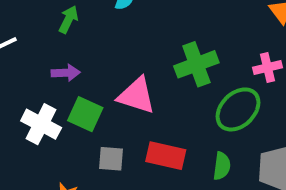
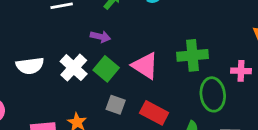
green ellipse: (238, 109) -> (213, 94), turned -68

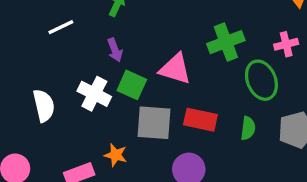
purple arrow: (100, 37) -> (115, 50), turned 72
white semicircle: (30, 66) -> (44, 106), turned -80
gray square: (116, 105) -> (154, 123), size x1.6

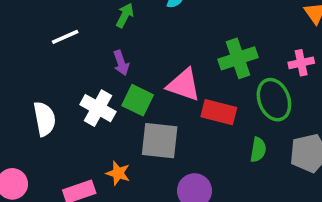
red rectangle: (200, 120) -> (219, 112), moved

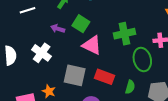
purple arrow: (121, 63) -> (58, 29), turned 120
green square: (138, 100) -> (81, 24), moved
red rectangle: (219, 112) -> (105, 77), moved

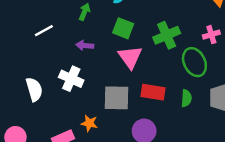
green square: (81, 24) -> (123, 28), moved
pink triangle: (92, 45) -> (130, 57), turned 40

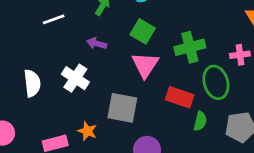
red rectangle: (153, 92) -> (180, 97), moved

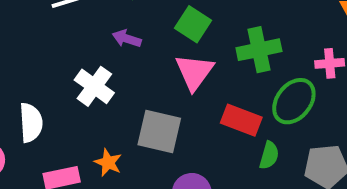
green ellipse: (216, 82) -> (294, 101), turned 52
white semicircle: (32, 83) -> (31, 123), moved

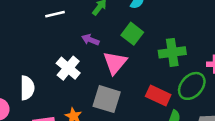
pink triangle: (194, 72) -> (115, 63), moved

